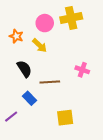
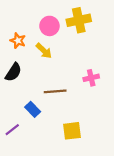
black semicircle: (24, 69) -> (13, 72), moved, turned 66
pink cross: (82, 70) -> (91, 78), turned -32

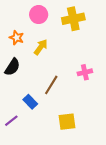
pink circle: (49, 26) -> (39, 15), moved
yellow arrow: (44, 51) -> (41, 47), turned -98
brown line: (55, 91) -> (51, 85), turned -54

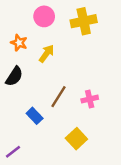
pink cross: (85, 72) -> (90, 99), moved
purple line: (11, 121) -> (13, 152), moved
yellow square: (67, 122) -> (76, 139), turned -36

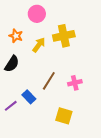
yellow cross: (84, 21) -> (64, 36), moved
yellow square: (76, 139) -> (64, 116), turned -30
purple line: (13, 152) -> (11, 106), moved

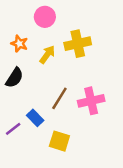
pink cross: (75, 83) -> (91, 101), size x1.5
yellow square: (64, 116) -> (59, 141), moved

